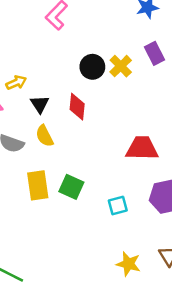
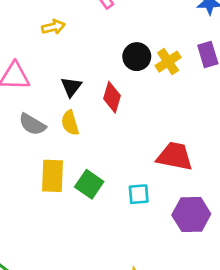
yellow arrow: (16, 83) -> (53, 27), moved
cyan square: (118, 205) -> (139, 194), moved

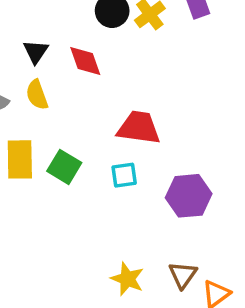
red diamond: (112, 97) -> (85, 61), turned -32
red trapezoid: (175, 156) -> (139, 128), moved

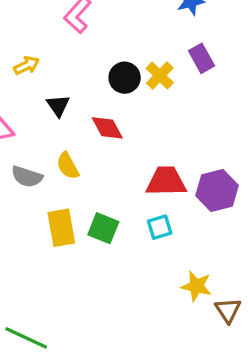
black triangle: (36, 52) -> (58, 106), moved
purple hexagon: (189, 196) -> (217, 190), moved
yellow star: (127, 279) -> (196, 286), moved

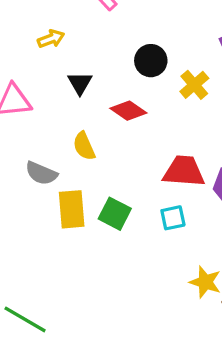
yellow cross: (160, 76) -> (194, 85), moved
red diamond: (107, 128) -> (128, 111), turned -32
gray semicircle: (27, 177) -> (41, 173), moved

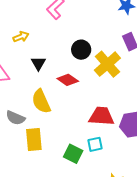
yellow cross: (194, 85) -> (107, 64), size x1.5
yellow semicircle: (84, 146) -> (41, 101), size x1.4
green square: (115, 214) -> (73, 154), moved

